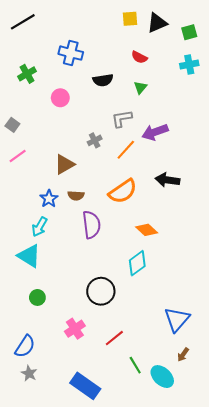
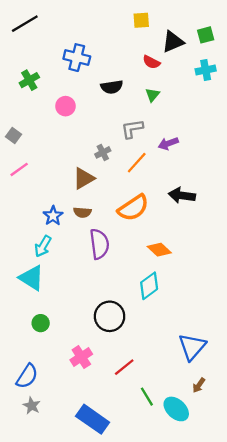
black triangle: (157, 23) -> (173, 42), moved
purple arrow: (155, 132) -> (168, 143), size x0.7
brown triangle: (64, 164) -> (84, 178), moved

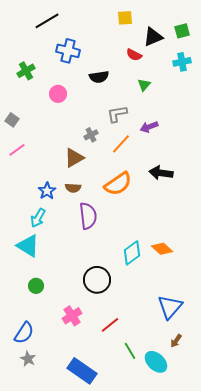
black line: (25, 24) -> (47, 21), moved
green triangle: (152, 95) -> (144, 85), moved
orange diamond: (159, 250) -> (162, 249), moved

